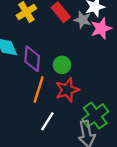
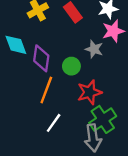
gray star: (83, 20) -> (94, 49), moved
red star: (67, 90) -> (89, 92), moved

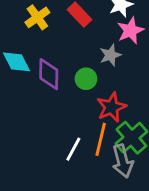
gray star: (94, 49) -> (110, 55), turned -30
orange line: (46, 90) -> (101, 139), moved

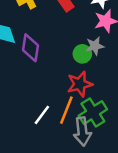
gray star: (110, 55) -> (95, 46), moved
green circle: (86, 79) -> (82, 54), moved

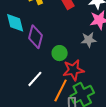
green circle: (82, 54) -> (60, 53), moved
white line: (42, 115) -> (35, 79), moved

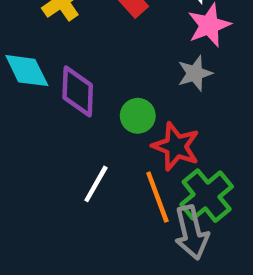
red star: (73, 70) -> (176, 146), turned -30
orange line: (61, 90) -> (157, 197), turned -35

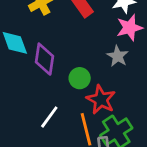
gray star: (195, 73) -> (118, 56), turned -30

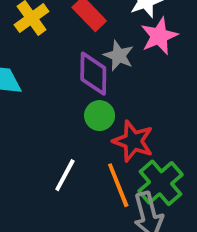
gray star: (118, 56) -> (119, 56), moved
purple diamond: (44, 59) -> (93, 74), moved

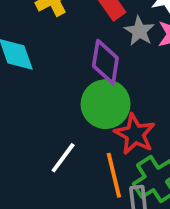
gray star: (119, 56) -> (139, 31), moved
green circle: (100, 116) -> (106, 104), size x1.6

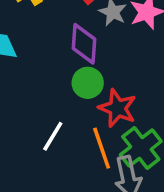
green circle: (106, 104) -> (88, 83), size x0.7

